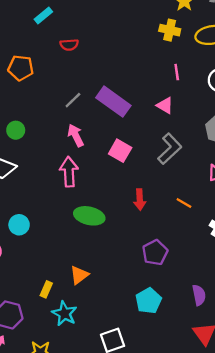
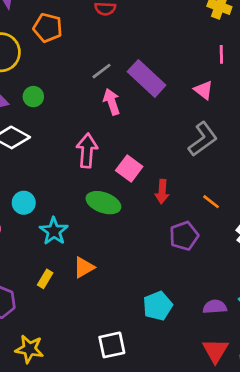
pink arrow: (76, 135) -> (112, 102), moved
pink square: (120, 151) -> (129, 169), moved
purple pentagon: (155, 252) -> (184, 236), moved
purple semicircle: (199, 295) -> (215, 307), turned -90
cyan star: (64, 314) -> (54, 231), moved

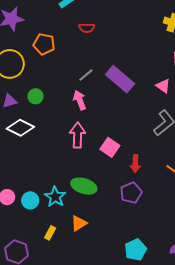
pink arrow: (112, 102) -> (80, 100), moved
cyan circle: (24, 203) -> (30, 200), moved
green ellipse: (103, 203) -> (84, 186), moved
purple pentagon: (184, 236) -> (131, 193), moved

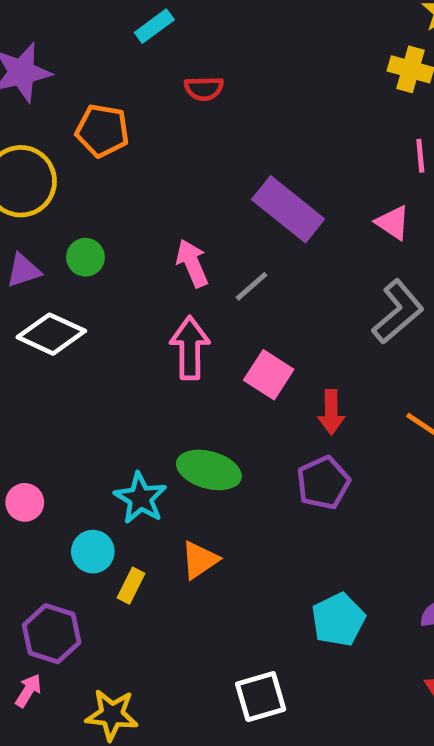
gray line: (86, 75) -> (251, 286), moved
cyan circle: (30, 200) -> (93, 552), moved

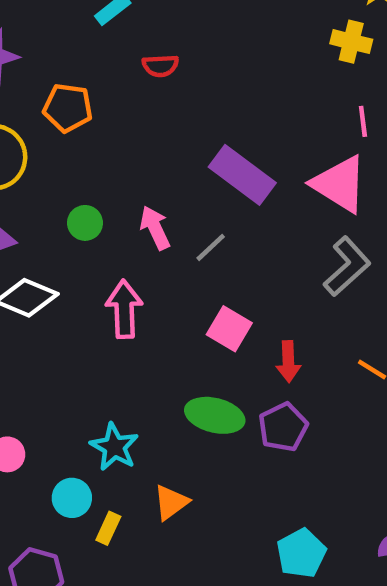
pink triangle: (393, 223) -> (340, 184), size x1.8
green circle: (86, 257) -> (85, 223), moved
pink arrow: (190, 348) -> (124, 309), moved
green ellipse: (209, 470) -> (215, 415), moved

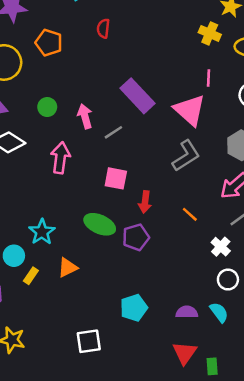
red semicircle: (160, 66) -> (103, 28), turned 90
pink square: (229, 329) -> (116, 178), turned -30

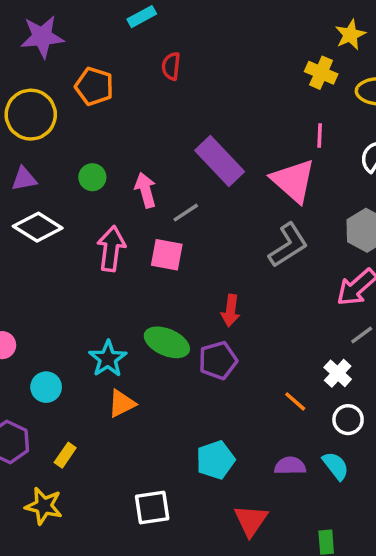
pink square: (116, 178) -> (167, 255), moved
orange line: (190, 214) -> (295, 401), moved
cyan star: (42, 232) -> (108, 359), moved
yellow rectangle: (31, 276) -> (65, 455), moved
red triangle: (185, 353) -> (251, 520), moved

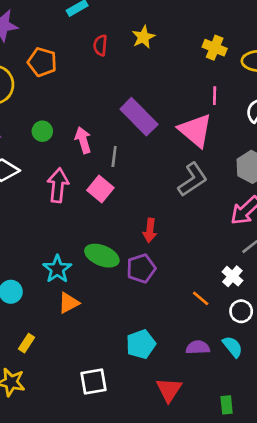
yellow star: (350, 35) -> (143, 37), moved
gray line: (186, 213) -> (114, 156), turned -48
pink square: (167, 255) -> (100, 189), turned 30

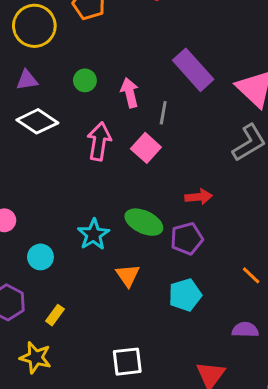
red arrow: (150, 230) -> (199, 197), turned -105
orange triangle: (69, 303) -> (128, 275), moved, turned -40
cyan pentagon: (141, 344) -> (185, 295), moved

